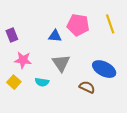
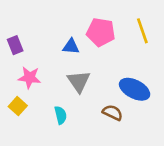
cyan semicircle: (42, 82) -> (61, 115), moved, turned -112

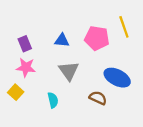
pink pentagon: (101, 32) -> (97, 38), moved
purple rectangle: (15, 45) -> (25, 44), moved

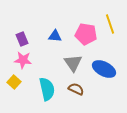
gray triangle: (69, 71) -> (73, 63), moved
brown semicircle: (98, 98) -> (76, 89), moved
cyan semicircle: (53, 100) -> (47, 89), size x1.6

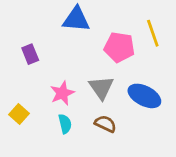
blue triangle: (55, 36) -> (76, 19), moved, size x1.5
pink star: (23, 60) -> (62, 93), moved, turned -30
cyan semicircle: (47, 89) -> (65, 124), size x0.6

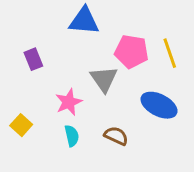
yellow line: (153, 33) -> (170, 53), moved
gray triangle: (101, 88) -> (104, 79), moved

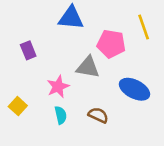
yellow line: (170, 53) -> (144, 27), moved
gray triangle: (104, 79) -> (88, 67), turned -45

